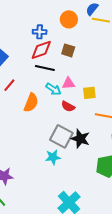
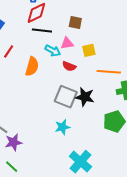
brown square: (68, 50) -> (75, 23), moved
cyan star: (53, 157) -> (62, 127), moved

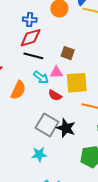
yellow square: (89, 50) -> (77, 83), size x1.6

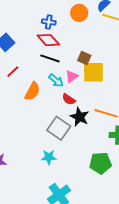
red diamond: (31, 38) -> (48, 40), turned 60
pink triangle: (56, 72) -> (72, 76), turned -40
yellow square: (77, 83) -> (93, 72), moved
black star: (66, 128) -> (79, 117), moved

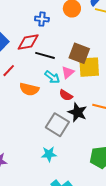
red diamond: (48, 40) -> (28, 42), moved, turned -55
brown square: (84, 58) -> (79, 53), size x1.5
orange semicircle: (32, 91) -> (29, 89), turned 78

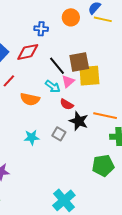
brown square: (79, 53) -> (79, 62), turned -30
black line: (45, 55) -> (57, 66), moved, turned 36
gray square: (57, 125) -> (59, 134), size x0.6
cyan star: (49, 154) -> (32, 137), moved

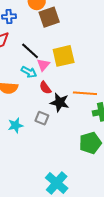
brown square: (79, 62) -> (49, 17), moved
red semicircle: (67, 104) -> (45, 88), turned 32

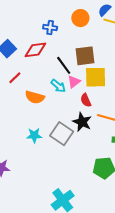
brown square: (49, 17) -> (85, 56), moved
red semicircle: (45, 88) -> (86, 100), moved
gray square: (42, 118) -> (62, 134), size x1.6

